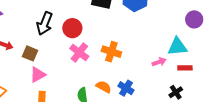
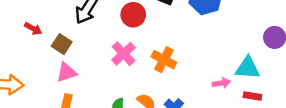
red circle: (72, 28) -> (133, 15), moved

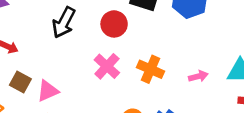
brown square: (62, 44) -> (20, 82), moved
pink arrow: (221, 83) -> (198, 76), moved

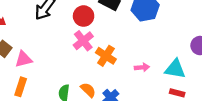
pink cross: (107, 66) -> (83, 41), moved

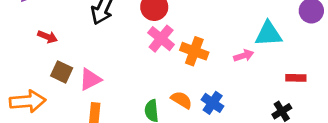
cyan triangle: (175, 69) -> (268, 34), moved

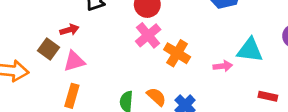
red arrow: (47, 37) -> (69, 30), moved, turned -48

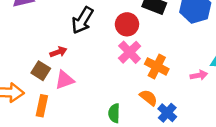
orange rectangle: (72, 96) -> (42, 106), moved
orange semicircle: (156, 97) -> (148, 98), moved

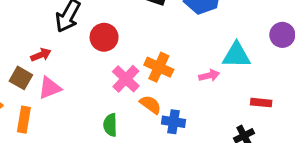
red circle: (127, 24) -> (104, 37), moved
pink cross: (130, 52) -> (126, 79), moved
blue cross: (167, 113) -> (174, 122), turned -30

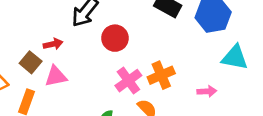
cyan triangle: (236, 55) -> (235, 57), moved
orange cross: (159, 67) -> (161, 75), turned 32

